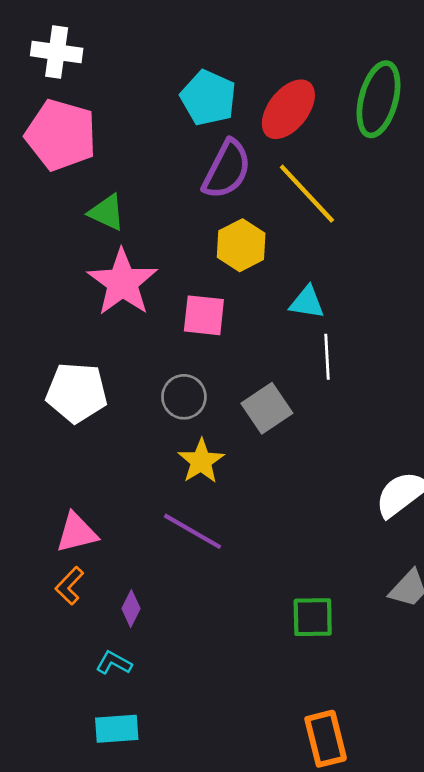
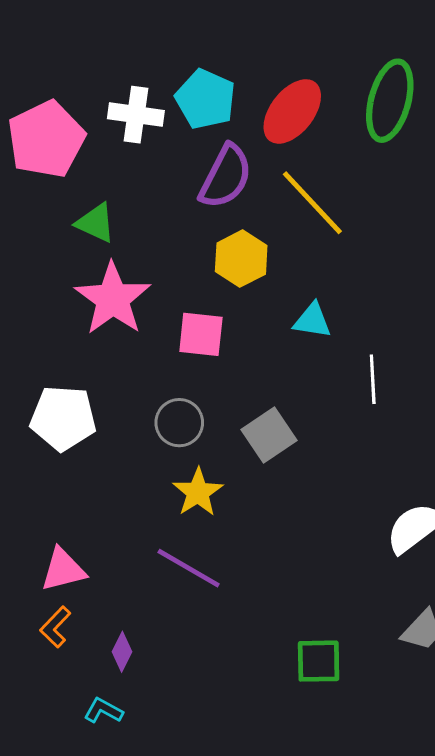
white cross: (57, 52) -> (136, 115), moved
pink pentagon: (61, 135) -> (46, 139), turned 30
white line: (327, 357) -> (373, 379), moved

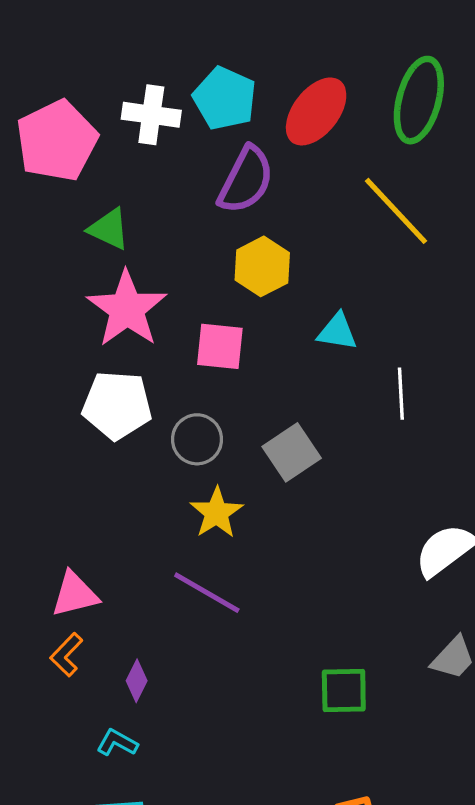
yellow line: (312, 203) -> (396, 211), moved
white pentagon: (63, 418) -> (117, 405), moved

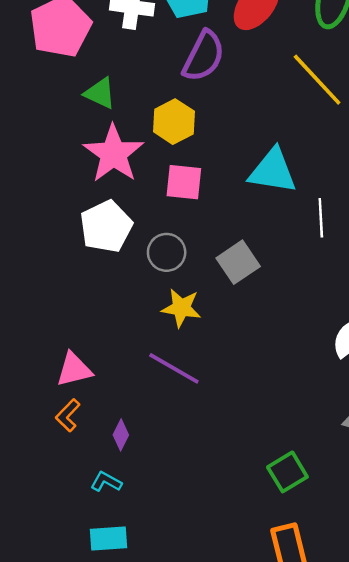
yellow hexagon: (262, 266) -> (174, 122), moved
cyan triangle: (337, 332) -> (273, 171), size x1.6
white pentagon: (117, 405) -> (106, 226), turned -30
yellow star: (217, 513) -> (181, 308), turned -30
green square: (344, 691) -> (287, 472), moved, turned -30

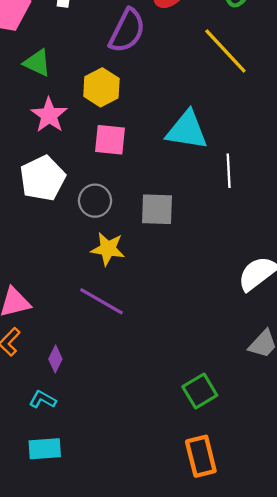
pink star: (114, 154) -> (49, 115), size x0.7
gray square: (238, 262) -> (157, 209), turned 36

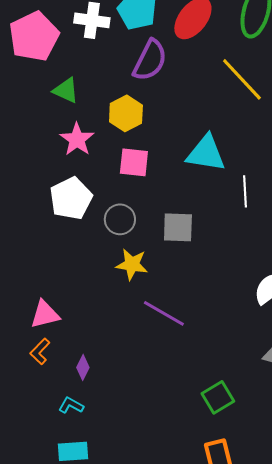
purple line: (101, 301) -> (164, 313), moved

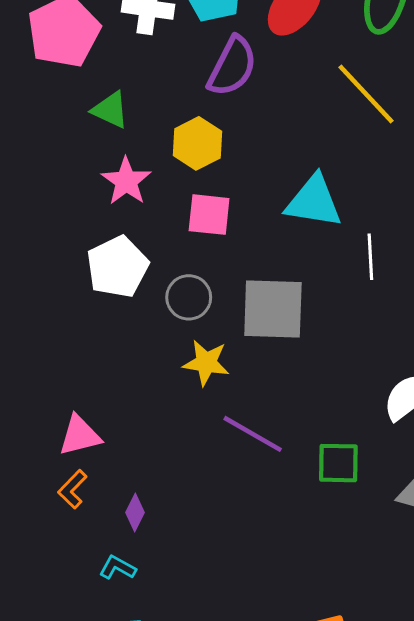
gray square: (178, 227) -> (273, 309), size x1.4
green square: (218, 397) -> (338, 463), moved, turned 32

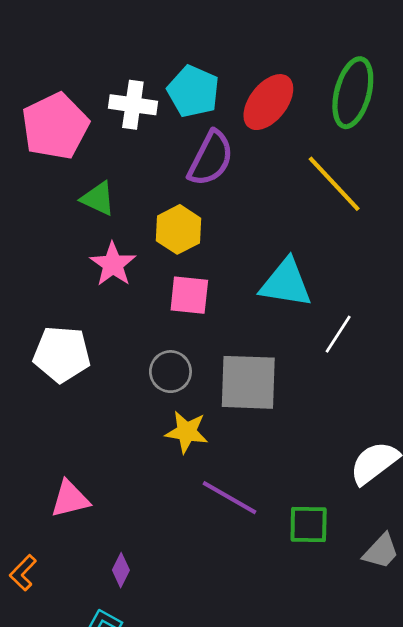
white line: (370, 257) -> (338, 334), turned 36
white pentagon: (117, 267) -> (62, 354), moved, turned 30
orange L-shape: (72, 489) -> (23, 573), moved

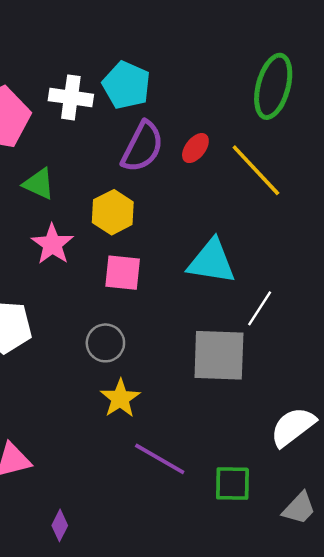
red ellipse: (268, 102) -> (195, 148), moved, size x0.6
gray square: (248, 382) -> (219, 355), moved
yellow star: (187, 432) -> (120, 398), turned 30

